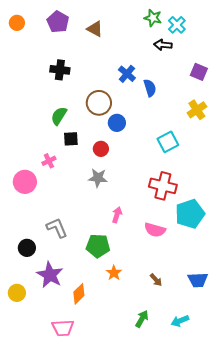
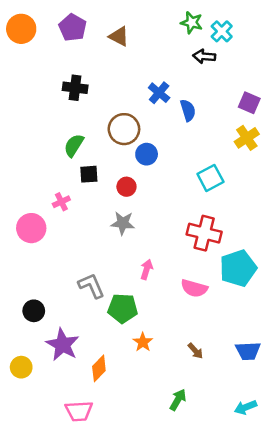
orange circle: (17, 23) -> (21, 29), size x1.5
purple square: (199, 72) -> (249, 103), moved
gray L-shape: (57, 228) -> (91, 286), moved
cyan arrow: (180, 321) -> (246, 407), moved

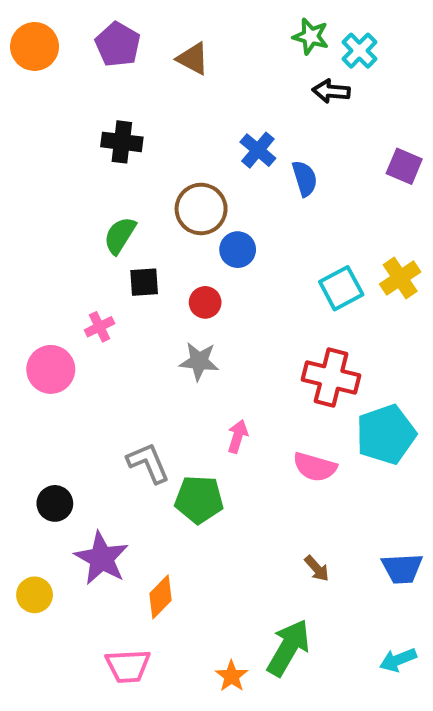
yellow cross: (247, 138) -> (400, 278), moved
orange star: (143, 342) -> (232, 676), moved
green arrow: (178, 400) -> (288, 648), size x1.6

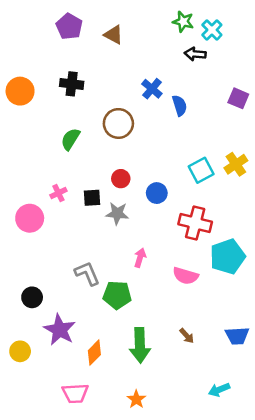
orange circle: (35, 46) -> (20, 91), moved
blue circle: (238, 250) -> (157, 193), moved
black square: (144, 282) -> (92, 198), moved
green arrow: (288, 648) -> (140, 345), moved, turned 148
cyan arrow: (398, 660) -> (219, 390), moved

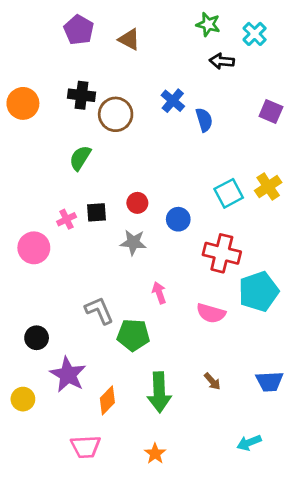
cyan cross: (212, 30) -> (255, 34), moved
brown circle: (118, 123) -> (116, 114), moved
black square: (92, 198) -> (96, 212), moved
pink arrow: (140, 258) -> (159, 293), turned -36

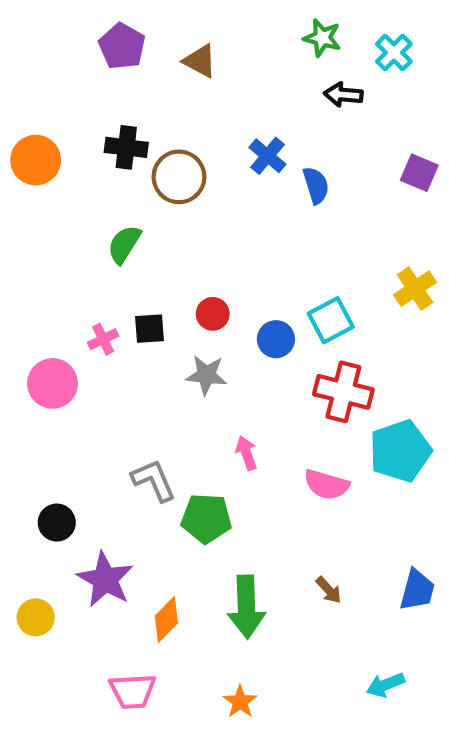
cyan square: (229, 193) -> (331, 320), moved
blue trapezoid: (270, 381) -> (417, 590), turned -72

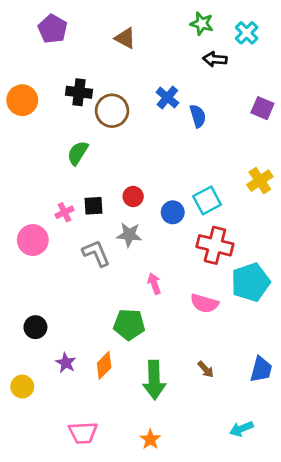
purple pentagon: (122, 46) -> (53, 29), moved
gray L-shape: (154, 480) -> (96, 253), moved
purple star: (105, 579) -> (66, 363), size x0.6
orange diamond: (166, 619) -> (104, 365), moved

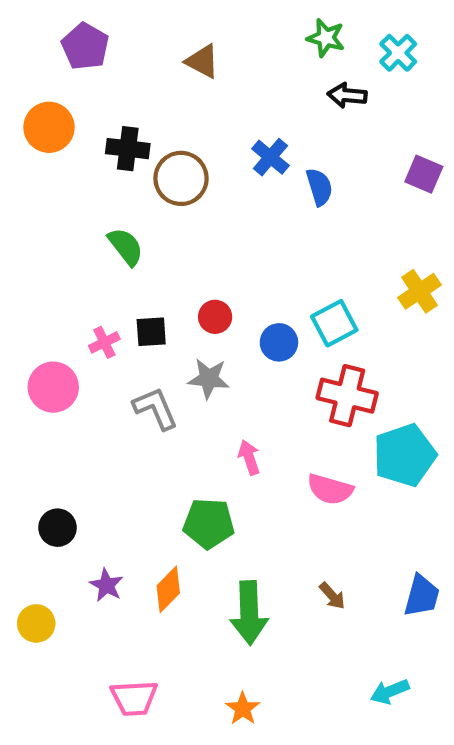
orange circle: (22, 100) -> (49, 127), moved
green semicircle: (78, 153) -> (126, 247), turned 110

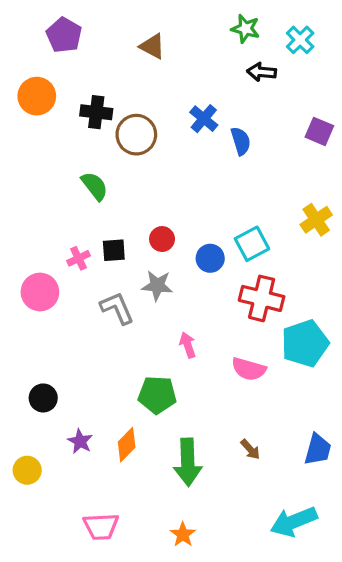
cyan arrow: (390, 692) -> (294, 522), size x1.6

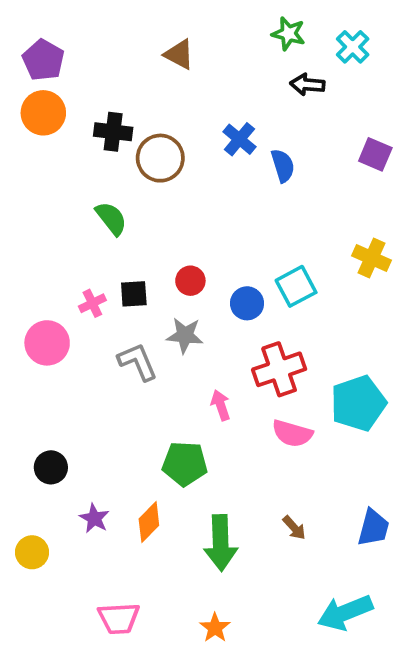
purple pentagon: (64, 35) -> (43, 60), moved
yellow cross: (316, 220) -> (371, 258), turned -32
red cross: (262, 298) -> (279, 369), moved, turned -33

